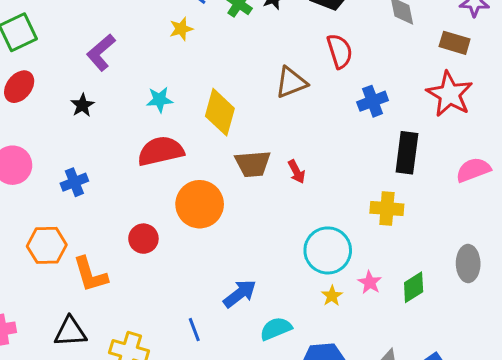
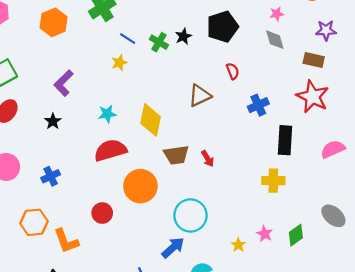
red semicircle: (340, 51) -> (233, 71), size x0.7
cyan circle: (328, 250) -> (190, 215), moved
gray ellipse: (468, 264) -> (333, 216), turned -45

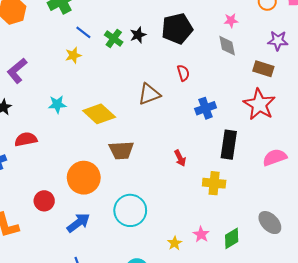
yellow diamond: (151, 120) -> (99, 114), turned -64
red semicircle: (110, 150) -> (26, 139), moved, size x0.7
red arrow: (208, 159) -> (180, 158), moved
blue arrow: (173, 248) -> (78, 223), moved

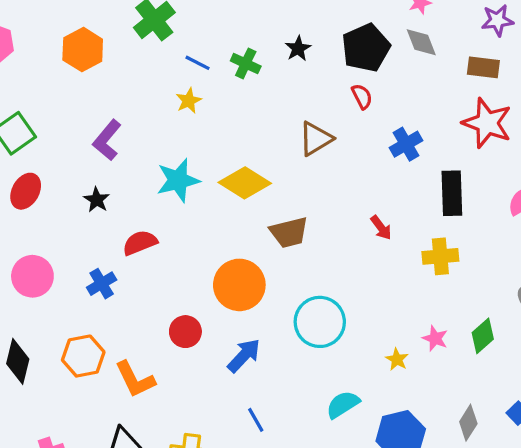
black pentagon: (177, 29) -> (366, 48), moved
black star: (138, 35) -> (298, 49), moved
cyan star: (57, 104) -> (178, 180), size x1.5

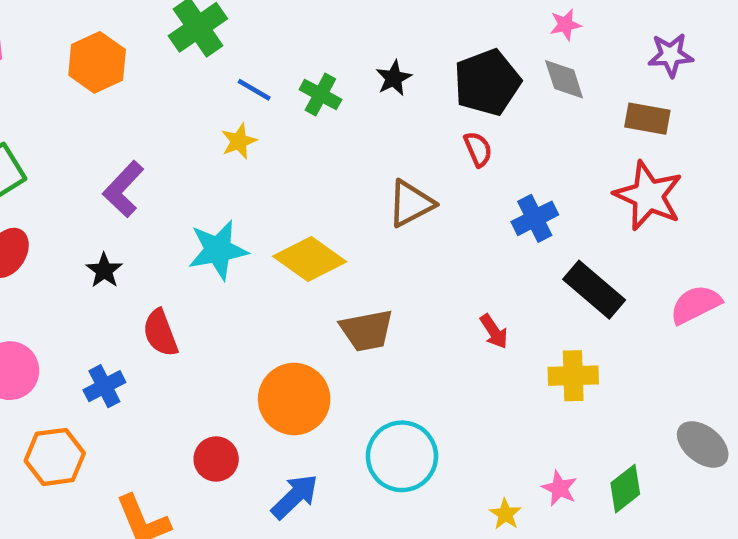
black rectangle: (452, 193) -> (594, 290), turned -51
red semicircle: (140, 243) -> (160, 333), turned -92
orange hexagon: (83, 356) -> (55, 457), moved

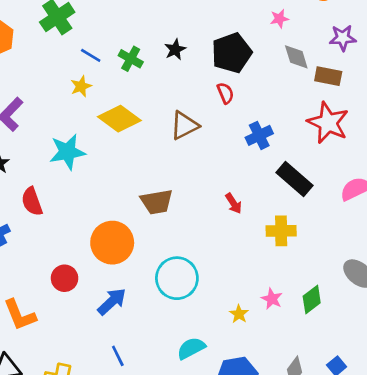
gray diamond: (564, 79) -> (296, 57), moved
yellow diamond: (310, 259) -> (119, 119), moved

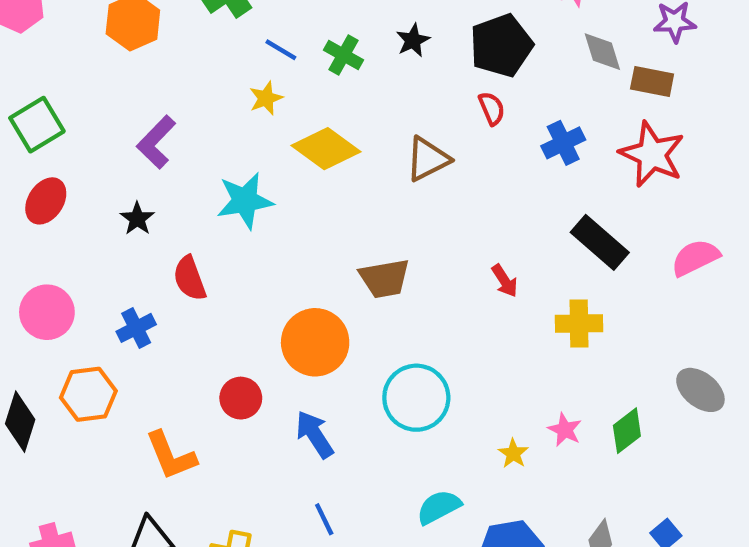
blue cross: (259, 135) -> (563, 143), moved
blue arrow: (112, 302) -> (315, 434), turned -80

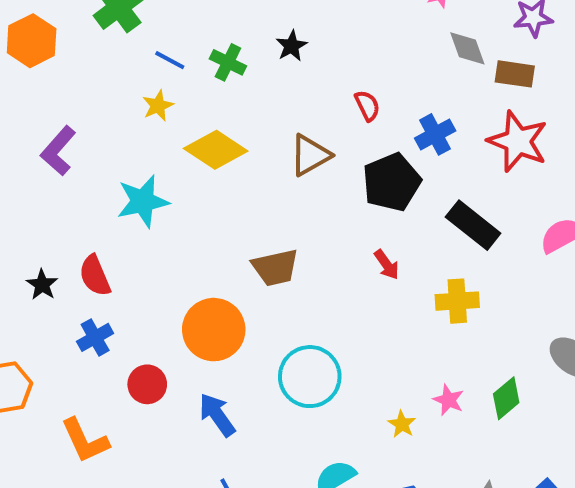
black pentagon: (501, 45) -> (392, 182), moved
black star: (137, 219) -> (42, 285), moved
blue cross: (136, 328) -> (95, 337), moved

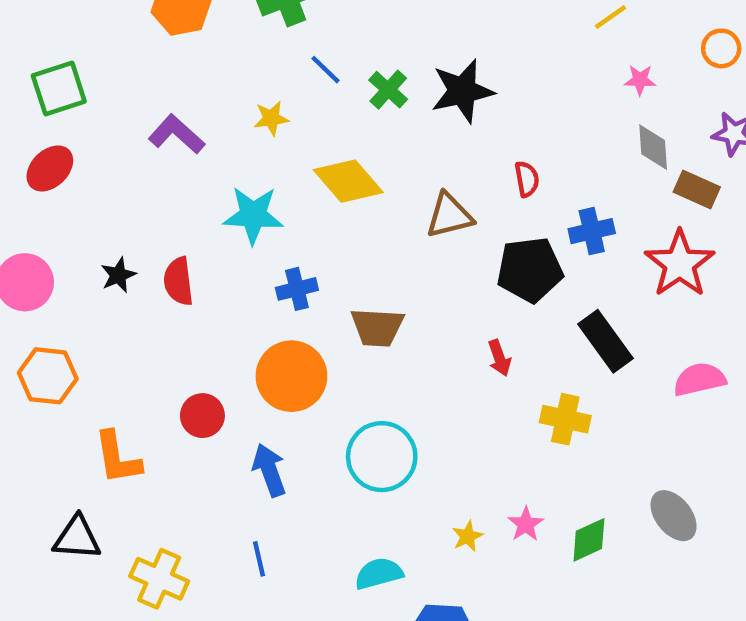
black star: (292, 46) -> (462, 91), size x1.8
yellow star: (158, 106) -> (271, 118), moved
purple L-shape: (58, 151) -> (177, 134), turned 75
blue cross: (95, 337) -> (297, 289), moved

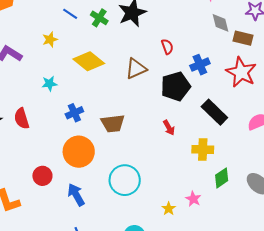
cyan star: (253, 215) -> (49, 84), size x0.6
green diamond: (589, 540) -> (222, 178), moved

